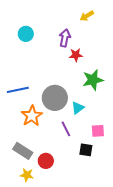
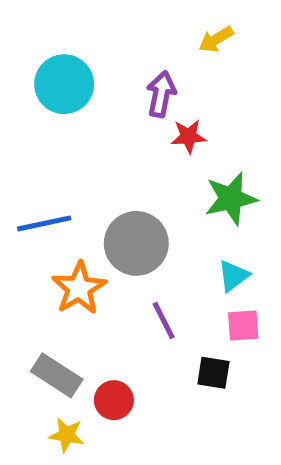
cyan circle: (26, 34) -> (64, 84), size x1.5
cyan triangle: (78, 108) -> (233, 276), moved

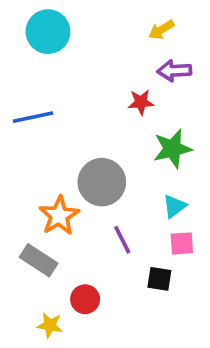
cyan circle: (64, 84) -> (48, 32), moved
purple arrow: (161, 94) -> (174, 71), moved, turned -104
blue line: (44, 223) -> (33, 117), moved
gray rectangle: (57, 375) -> (39, 260), moved

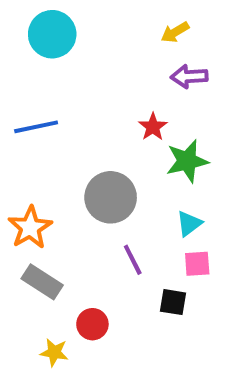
red star: (141, 102) -> (153, 127), moved, turned -30
orange star: (59, 216) -> (30, 228), moved

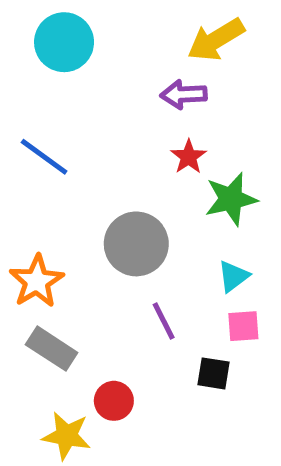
yellow arrow: (175, 32) -> (216, 40), size x1.6
purple arrow: (189, 76) -> (184, 94), moved
blue line: (36, 127) -> (44, 157), turned 48
yellow star: (54, 352) -> (67, 436), size x1.4

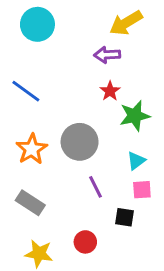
orange star: (37, 281) -> (32, 149), moved
red circle: (114, 401) -> (85, 242), moved

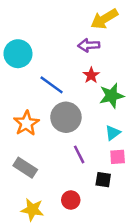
cyan circle: (37, 24) -> (18, 54), moved
blue line: (26, 91) -> (52, 85), moved

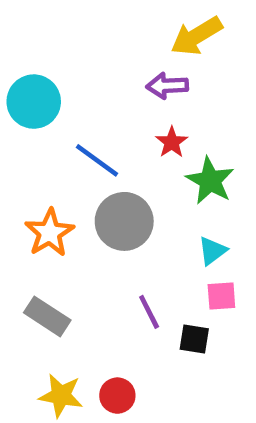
green star: (112, 96) -> (210, 181), turned -30
purple line: (79, 154) -> (149, 312), moved
red circle: (71, 200) -> (117, 396), moved

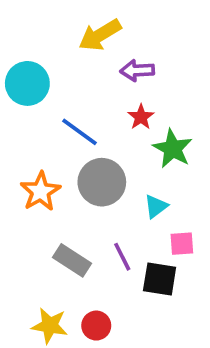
yellow arrow: (197, 36) -> (100, 35), moved
cyan triangle: (212, 251) -> (156, 206), moved
gray rectangle: (47, 316) -> (72, 260), moved
black square: (194, 339) -> (160, 279), size x1.4

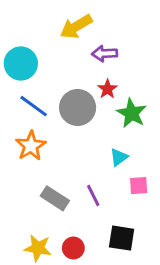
blue line: (79, 132) -> (34, 106), moved
gray circle: (102, 182) -> (78, 107), moved
black square: (160, 279) -> (122, 238), moved

